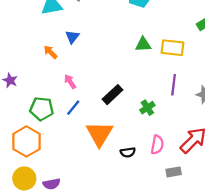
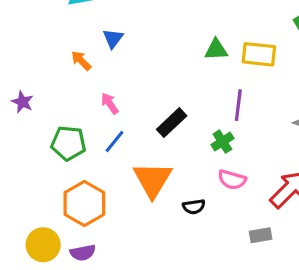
purple line: (174, 85) -> (238, 105), moved
orange hexagon: (26, 141) -> (84, 203), moved
pink semicircle: (157, 145) -> (232, 180), moved, turned 96

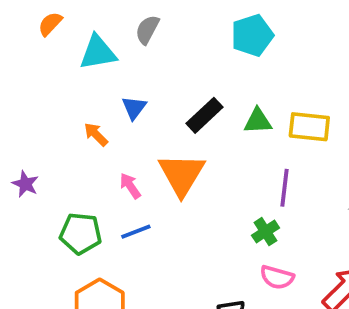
black rectangle: (172, 123) -> (204, 115), moved
blue line: (115, 142) -> (136, 232), turned 30
orange triangle: (153, 180) -> (182, 174), moved

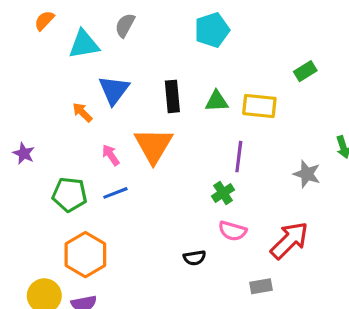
blue triangle: (134, 108) -> (114, 90), size x1.5
black rectangle: (204, 115) -> (172, 96), turned -52

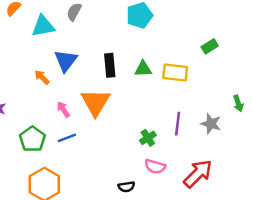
purple line: (239, 157) -> (178, 124), moved
green pentagon: (70, 195) -> (32, 139), turned 30

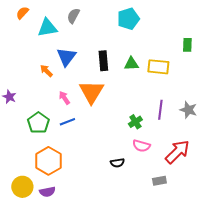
green rectangle: (210, 46) -> (187, 45), turned -56

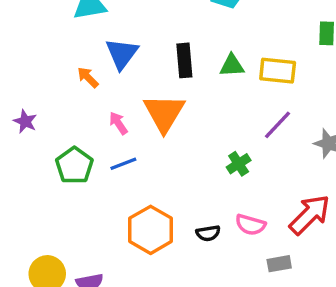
purple line: (160, 110) -> (278, 125), moved, turned 36
pink semicircle: (141, 146) -> (250, 225), moved
orange hexagon: (48, 161) -> (151, 230), moved

